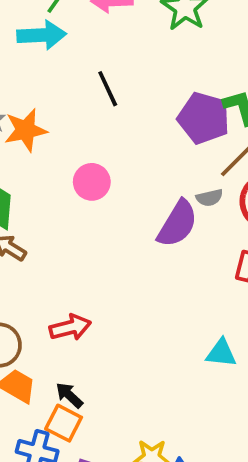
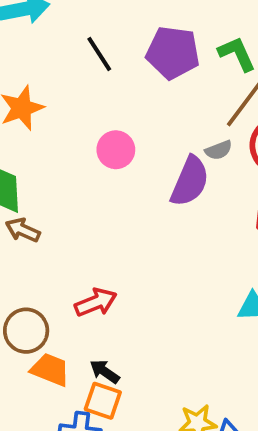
purple pentagon: (204, 118) -> (173, 53), moved
pink circle: (92, 182) -> (116, 150), moved

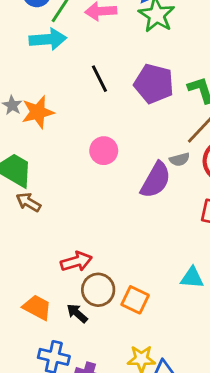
brown circle: (26, 331) -> (98, 290), moved
orange square: (103, 401) -> (135, 300), moved

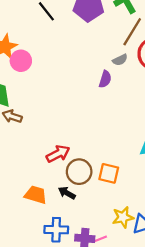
pink circle: (104, 151) -> (21, 61), moved
purple semicircle: (156, 180) -> (105, 79), size x0.6

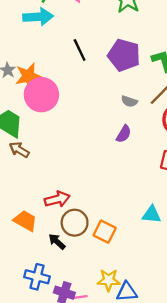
gray semicircle: (120, 60) -> (129, 101), moved, turned 32
pink circle: (21, 61) -> (41, 95), size x1.5
orange trapezoid: (36, 195) -> (25, 221), moved

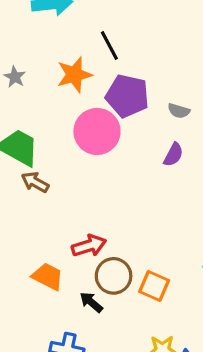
purple pentagon: (124, 55) -> (127, 96), moved
orange star: (28, 76) -> (74, 75), moved
pink circle: (41, 95) -> (97, 131), moved

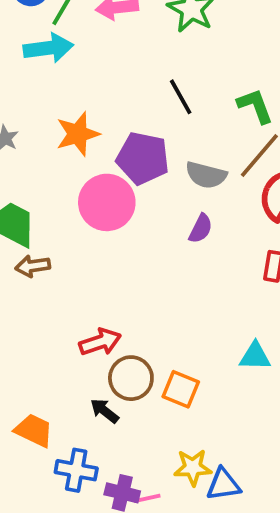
black line: (109, 45) -> (181, 97), moved
gray semicircle: (179, 111) -> (206, 175), size x1.5
brown arrow: (35, 182) -> (33, 266), turned -36
orange trapezoid: (48, 276) -> (34, 430), moved

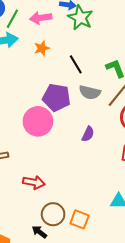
orange star: (78, 134) -> (42, 48), moved, size x0.7
gray semicircle: (206, 175) -> (90, 92), moved
red arrow: (100, 342) -> (34, 182), moved, turned 30

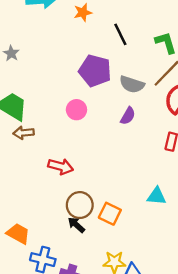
gray semicircle: (90, 92) -> (132, 84), moved
pink circle: (38, 121) -> (76, 110), moved, size x0.6
black arrow: (39, 232) -> (76, 225), moved

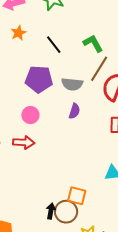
red arrow: (61, 166) -> (24, 142), moved
brown circle: (80, 205) -> (66, 212), moved
black arrow: (76, 225) -> (51, 211), turned 70

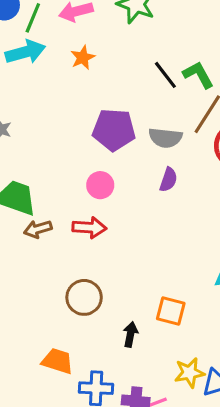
black line: (54, 45) -> (165, 75), moved
brown circle: (66, 212) -> (84, 297), moved

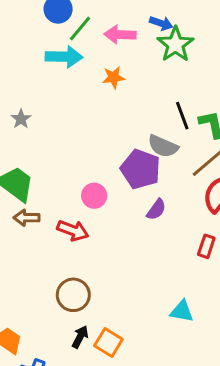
purple pentagon: (114, 130) -> (141, 169), moved
gray semicircle: (165, 138) -> (163, 146), moved
brown circle: (84, 297) -> (73, 295), moved
orange square: (171, 311) -> (108, 343), moved

